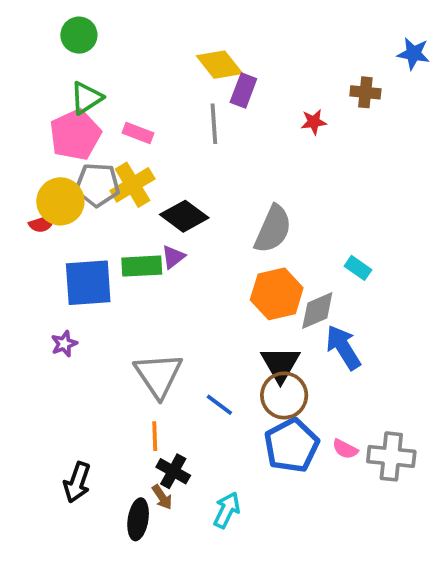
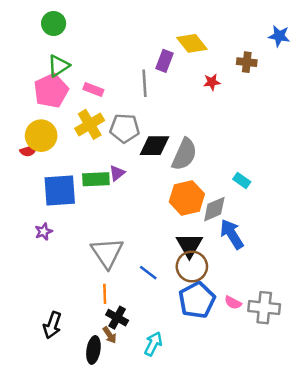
yellow diamond: (219, 65) -> (192, 43), moved
gray pentagon: (97, 185) -> (125, 128), moved
black diamond: (184, 216) -> (154, 146), moved, turned -36

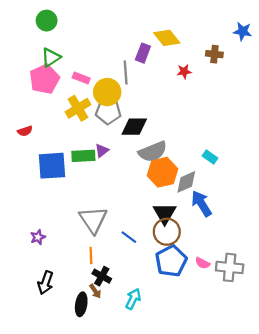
yellow circle: (41, 136) -> (107, 92), moved
gray semicircle: (184, 154) -> (153, 152), moved, turned 44
purple star: (44, 232) -> (38, 237), moved

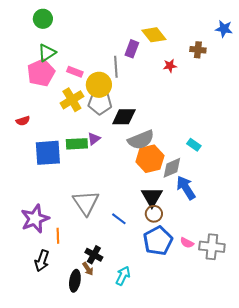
brown circle: (167, 232) -> (154, 214), size x0.7
purple star: (38, 237) -> (35, 219), size x2.0
orange line: (91, 256) -> (58, 236), moved

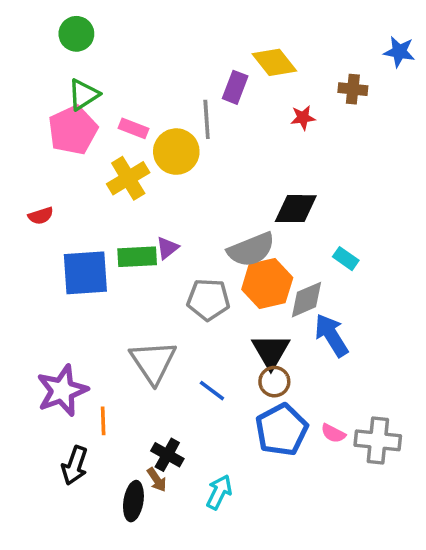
gray pentagon: (100, 103) -> (208, 300), moved
black diamond: (124, 117) -> (296, 209), moved

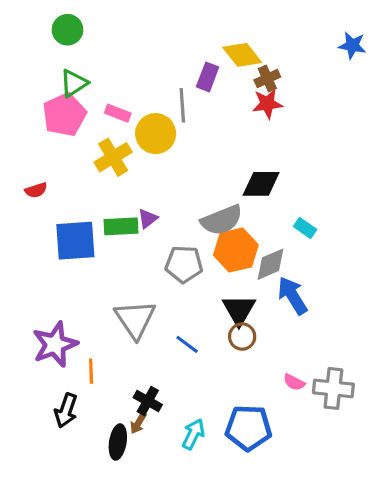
brown cross: (353, 89) -> (267, 78), moved, turned -30
red star: (303, 118) -> (267, 104), size x1.4
blue pentagon: (282, 430) -> (248, 428), moved, turned 30
brown arrow: (157, 480) -> (138, 423), turned 65

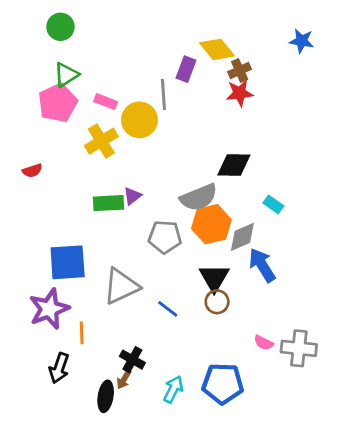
blue star: (352, 45) -> (302, 41), moved
blue square: (75, 241) -> (68, 262), moved
gray triangle: (135, 319) -> (121, 286), turned 39

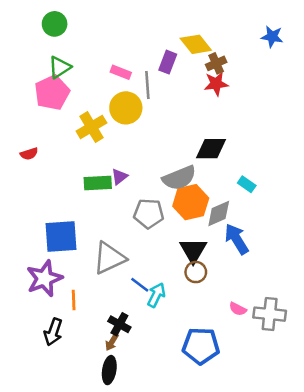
pink rectangle: (106, 102) -> (121, 72), moved
blue line: (168, 309) -> (140, 285), moved
cyan arrow: (173, 389) -> (156, 295), moved
black ellipse: (106, 396) -> (109, 370), moved

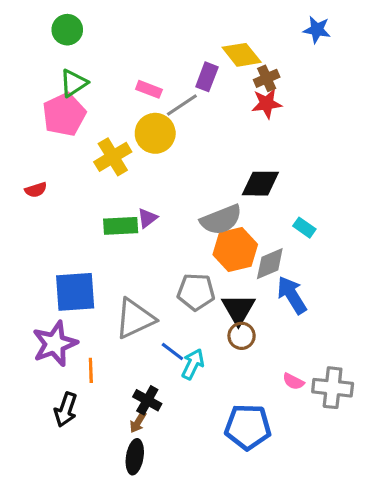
blue star: (272, 37) -> (317, 30), moved
gray line: (147, 85) -> (182, 105), turned 60
gray pentagon: (149, 214) -> (196, 292), moved

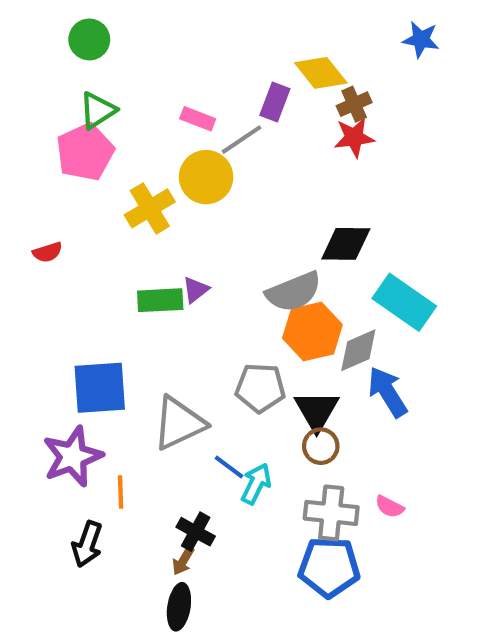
cyan rectangle: (304, 228) -> (404, 302), size x2.0
gray cross: (333, 388) -> (331, 513), moved

